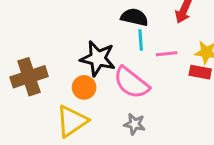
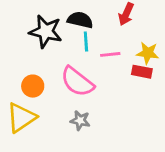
black star: (98, 58) -> (46, 31), moved

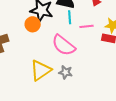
orange circle: (33, 86) -> (33, 24), moved
yellow triangle: (21, 118) -> (41, 70), moved

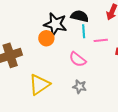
pink semicircle: (64, 45) -> (78, 59), size x0.7
yellow triangle: (41, 70) -> (39, 85), moved

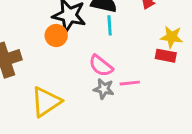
pink line: (101, 40) -> (130, 83), moved
gray star: (80, 87) -> (104, 89), moved

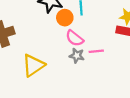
orange circle: (56, 35) -> (65, 18), moved

